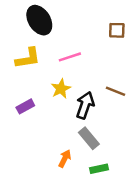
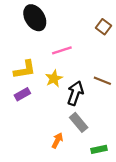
brown square: (117, 30) -> (103, 27), turned 35
yellow L-shape: (28, 58) -> (25, 70), moved
green rectangle: (99, 169) -> (99, 149), moved

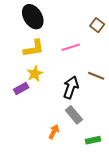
pink line: (62, 50) -> (71, 47), moved
yellow L-shape: (25, 70) -> (34, 48), moved
yellow star: (54, 79) -> (35, 74), moved

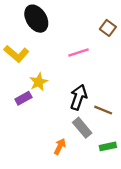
yellow L-shape: (34, 48) -> (16, 54), moved, turned 50
brown line: (96, 76) -> (103, 110), moved
green rectangle: (93, 140) -> (108, 146), moved

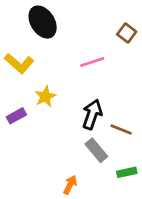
purple rectangle: (23, 98) -> (16, 116), moved
orange arrow: (60, 146) -> (70, 185), moved

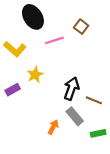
brown square: (127, 33) -> (81, 27), moved
pink line: (92, 62) -> (54, 40), moved
orange arrow: (70, 185) -> (53, 127), moved

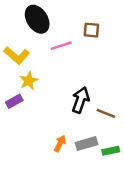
brown square: (81, 27) -> (91, 30), turned -32
yellow star: (35, 75) -> (29, 81), moved
gray rectangle: (75, 116) -> (87, 143), moved, turned -66

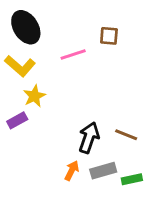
black ellipse: (37, 19) -> (26, 27), moved
black arrow: (81, 100) -> (89, 138), moved

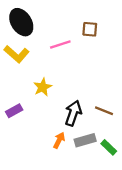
yellow star: (34, 96) -> (43, 87), moved
purple rectangle: (17, 120) -> (14, 111), moved
green rectangle: (132, 179) -> (109, 147), turned 56

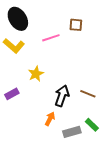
gray rectangle: (85, 140) -> (72, 132), moved

